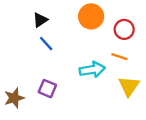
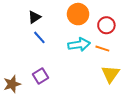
cyan arrow: (92, 70) -> (79, 45), moved
purple square: (47, 89) -> (40, 76), turned 35

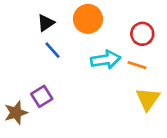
orange circle: (78, 14) -> (88, 19), moved
purple square: (40, 76) -> (42, 96), moved

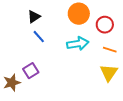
orange circle: (88, 19) -> (79, 14), moved
orange line: (137, 65) -> (110, 50), moved

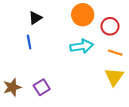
blue line: (39, 37) -> (29, 42), moved, turned 32
purple square: (31, 71) -> (42, 87), moved

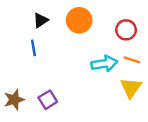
orange circle: (83, 15) -> (79, 20), moved
cyan arrow: (82, 46) -> (104, 64), moved

